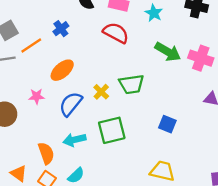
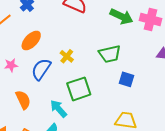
green trapezoid: (132, 84) -> (110, 54), moved
cyan arrow: (74, 140) -> (58, 109), moved, turned 66
orange semicircle: (46, 153) -> (23, 100), moved

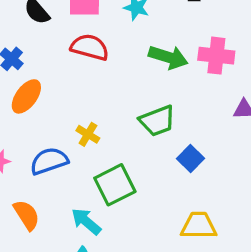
orange ellipse: (31, 40) -> (26, 96), moved
blue semicircle: (41, 69) -> (49, 161), turned 45
blue square: (127, 79) -> (191, 159), turned 35

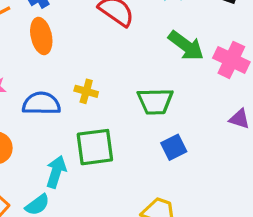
orange ellipse: (26, 96) -> (41, 36), turned -68
yellow cross: (88, 134) -> (86, 91), turned -35
cyan arrow: (86, 221) -> (56, 172), turned 48

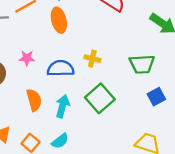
green square: (95, 147) -> (100, 98), turned -32
cyan arrow: (56, 172) -> (62, 106), moved

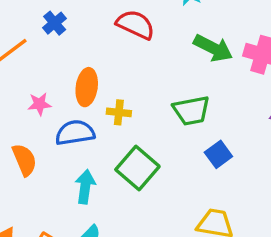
orange ellipse: (59, 20) -> (87, 87), moved, turned 30
pink star: (27, 58) -> (39, 104), moved
orange semicircle: (34, 100) -> (24, 160), moved

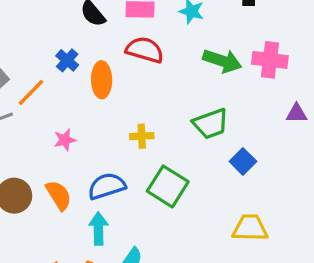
orange ellipse: (87, 87) -> (102, 80), moved
blue semicircle: (75, 133) -> (107, 186), moved
cyan arrow: (85, 187) -> (98, 229), moved

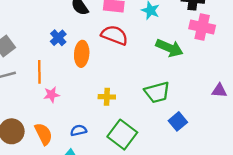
pink cross: (270, 60) -> (202, 27), moved
orange line: (31, 92) -> (39, 72), moved, turned -50
blue semicircle: (107, 186) -> (79, 130), size x0.6

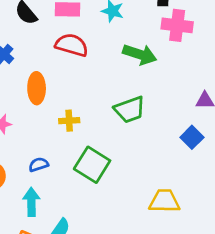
orange ellipse: (82, 54) -> (37, 88), moved
blue square: (178, 121) -> (192, 137), moved

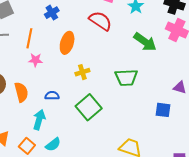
yellow cross: (69, 121) -> (82, 72), turned -32
blue square: (192, 137) -> (163, 110), turned 35

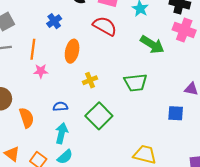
orange semicircle: (21, 92) -> (27, 118), moved
cyan arrow: (39, 120) -> (61, 133), moved

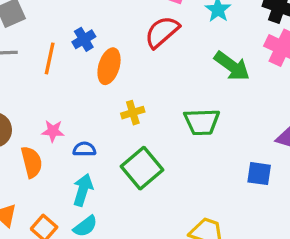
blue cross: (54, 21) -> (84, 39), moved
red semicircle: (105, 26) -> (162, 32), turned -75
pink star: (41, 71) -> (53, 131), moved

